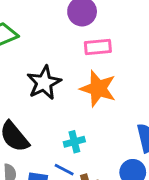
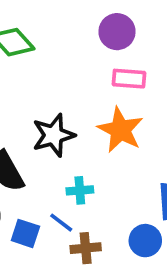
black star: (44, 83) -> (53, 135), moved

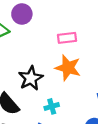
purple circle: (117, 32) -> (22, 14), moved

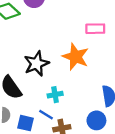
pink rectangle: (67, 38) -> (95, 29), moved

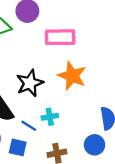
pink rectangle: (95, 29) -> (60, 37), moved, size x1.4
blue line: (46, 115) -> (29, 126), moved

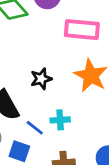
black star: (30, 83) -> (41, 79), size x0.7

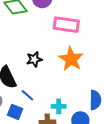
cyan cross: (60, 120) -> (59, 106), moved

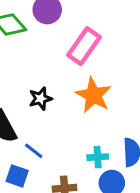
pink rectangle: (66, 25) -> (84, 46), turned -60
cyan cross: (59, 106) -> (98, 157), moved

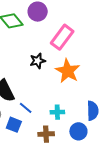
black star: (41, 99) -> (38, 61), moved
cyan cross: (98, 157) -> (57, 112), moved

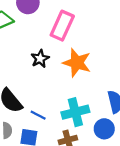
cyan cross: (57, 112) -> (75, 112), size x1.6

